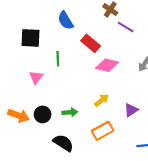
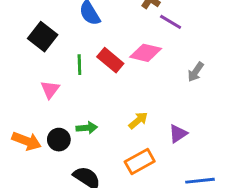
black square: (31, 38) -> (43, 37), turned 35
red rectangle: (91, 43) -> (110, 60), moved
pink diamond: (107, 65) -> (146, 53), moved
green arrow: (70, 112) -> (87, 128), moved

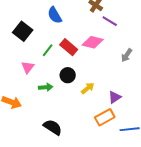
green line: (79, 65) -> (48, 50), turned 40
green arrow: (87, 128) -> (46, 87), moved
black circle: (59, 140) -> (68, 75), moved
orange rectangle: (140, 162) -> (105, 117), moved

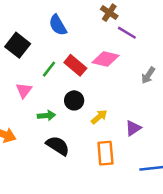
orange rectangle: (105, 117) -> (105, 153), moved, turned -66
black semicircle: (53, 127) -> (58, 146), moved

